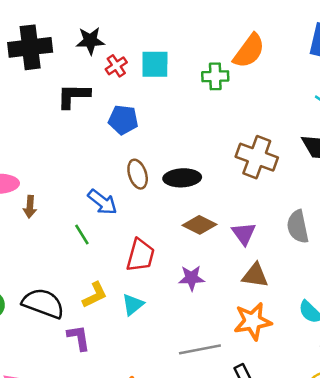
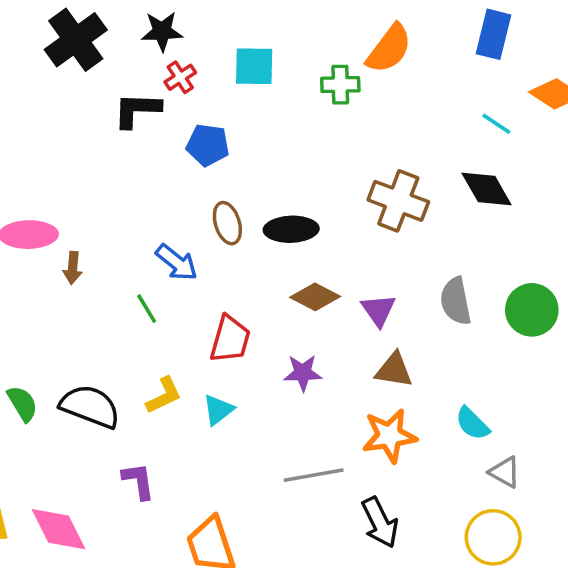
black cross: (30, 47) -> (76, 40), turned -30
red cross: (116, 66) -> (180, 77), moved
purple L-shape: (79, 338) -> (138, 481), moved

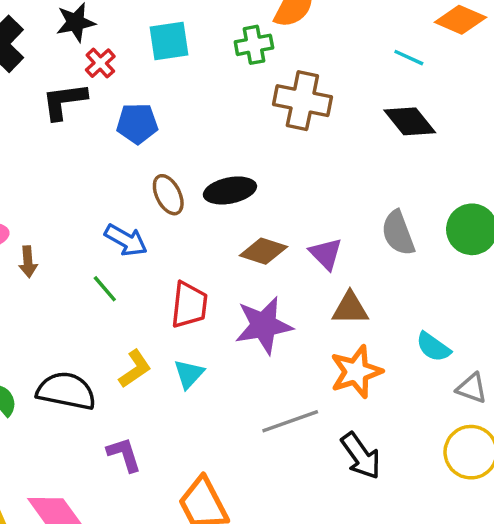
brown cross: (398, 201) -> (302, 101), moved
purple star: (303, 373) -> (264, 325), size x1.6

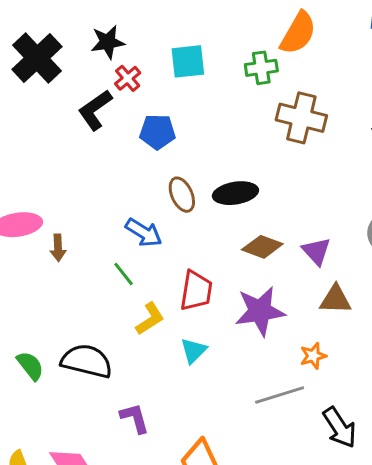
black L-shape: (64, 101) -> (95, 110), turned -30
yellow L-shape: (135, 369) -> (150, 319), moved
orange star: (356, 372) -> (313, 356), moved, size x0.6

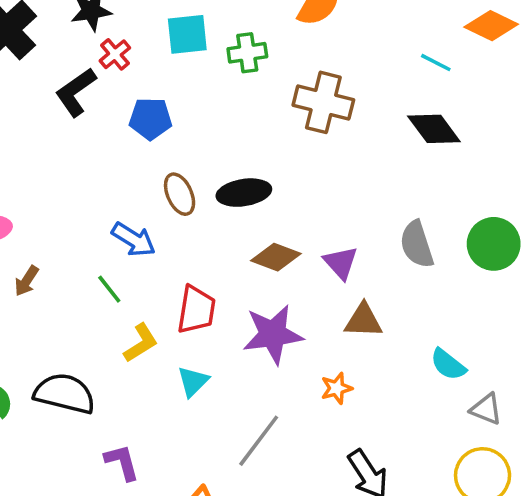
green cross: (261, 68) -> (247, 53), moved
brown arrow: (58, 248) -> (27, 281), moved, turned 35
gray line: (280, 395) -> (259, 441), moved, turned -36

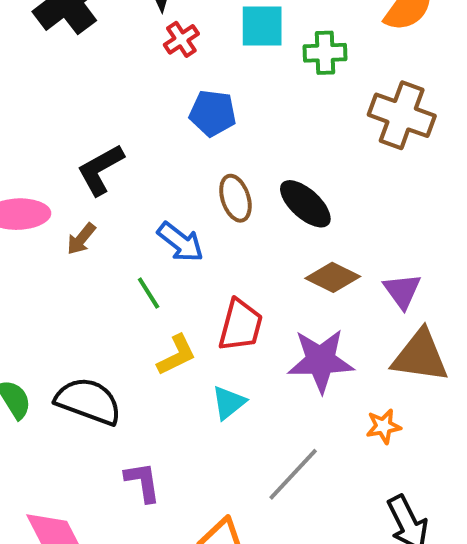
black L-shape: (76, 92) -> (100, 170), moved
black ellipse: (244, 193) -> (305, 204), turned 45
brown arrow: (27, 281) -> (81, 239), moved
brown triangle: (363, 321) -> (420, 356), size x1.4

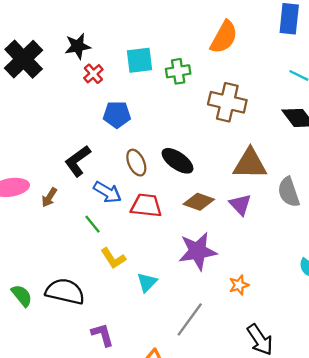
black L-shape: (100, 170) -> (78, 161), moved
red trapezoid: (241, 325) -> (146, 205), moved, turned -92
yellow L-shape: (177, 355) -> (113, 258), turned 90
brown triangle: (420, 356) -> (250, 164), moved

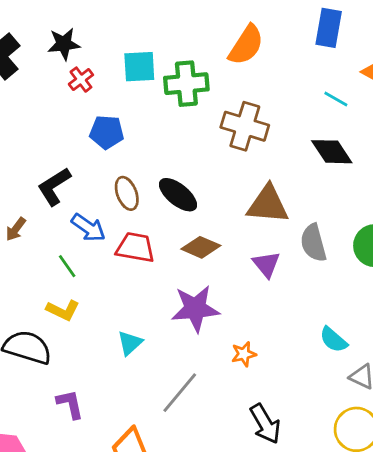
green cross: (178, 71) -> (186, 84), size x1.4
purple triangle: (240, 205) -> (266, 264), moved
yellow L-shape: (113, 258) -> (63, 310), moved, turned -35

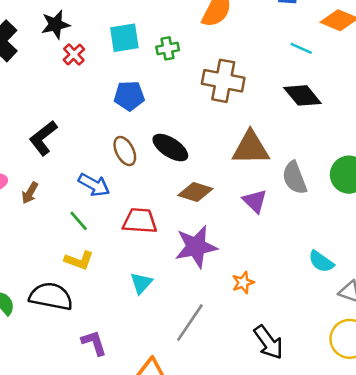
green cross: (186, 84) -> (168, 48), size x0.6
blue pentagon: (107, 132) -> (129, 96), moved
black L-shape: (54, 186) -> (43, 138), moved
red trapezoid: (135, 247) -> (140, 221), moved

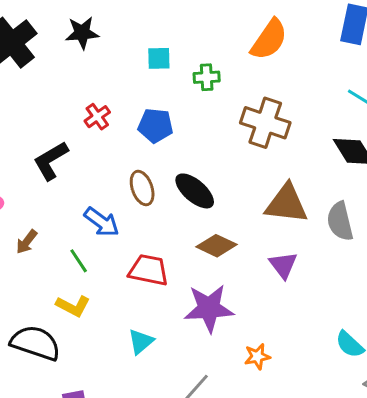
cyan square: (124, 38) -> (159, 58), size x0.7
red cross: (74, 54) -> (97, 117), moved
gray semicircle: (295, 178) -> (340, 221), moved
brown arrow: (30, 193) -> (27, 242), moved

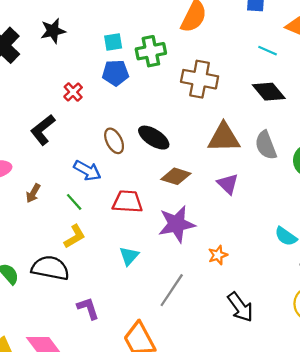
green cross: (207, 77) -> (151, 51), size x1.5
blue pentagon: (156, 126) -> (115, 73), moved
yellow L-shape: (73, 306) -> (75, 236), turned -50

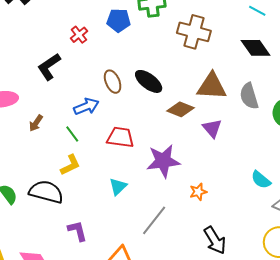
blue arrow: (87, 170) -> (86, 106), turned -55
brown diamond: (176, 176) -> (181, 109), moved

